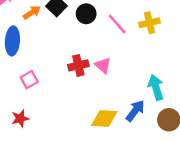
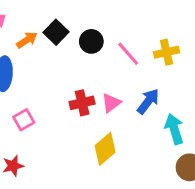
pink triangle: (103, 65) -> (111, 103), turned 42
blue arrow: (135, 111) -> (148, 101), moved
yellow diamond: (104, 118) -> (105, 149), moved, turned -44

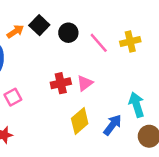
blue arrow: (148, 101) -> (113, 125), moved

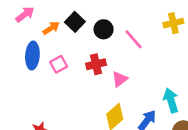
yellow cross: (130, 42) -> (173, 23), moved
red cross: (61, 83) -> (96, 64), moved
pink square: (13, 97) -> (59, 64), moved

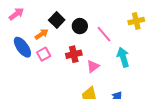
orange arrow: (51, 28) -> (42, 34), moved
blue ellipse: (32, 56) -> (22, 47), turned -40
cyan arrow: (171, 100) -> (123, 57), moved

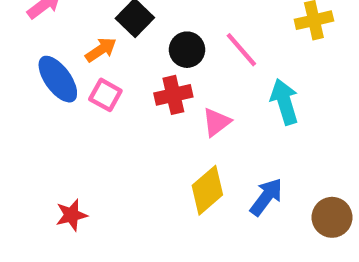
black circle: (80, 26) -> (187, 50), moved
pink square: (44, 54) -> (105, 95), turned -32

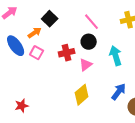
black circle: (187, 50) -> (89, 42), moved
pink line: (241, 50) -> (92, 22), moved
blue arrow: (266, 197) -> (119, 92), moved

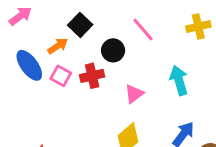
black circle: (89, 42) -> (113, 50), moved
red cross: (67, 53) -> (92, 76), moved

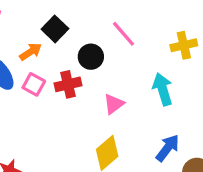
yellow cross: (198, 26) -> (184, 45), moved

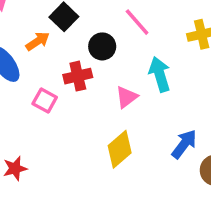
pink square: (34, 84) -> (45, 100), moved
cyan arrow: (163, 89) -> (160, 74), moved

